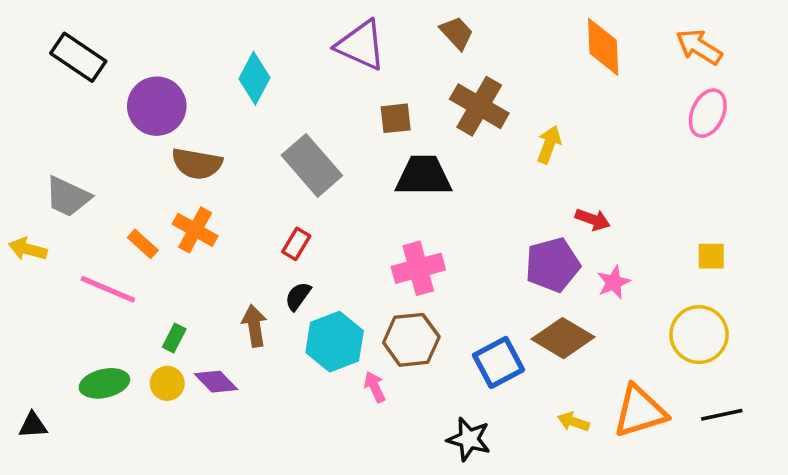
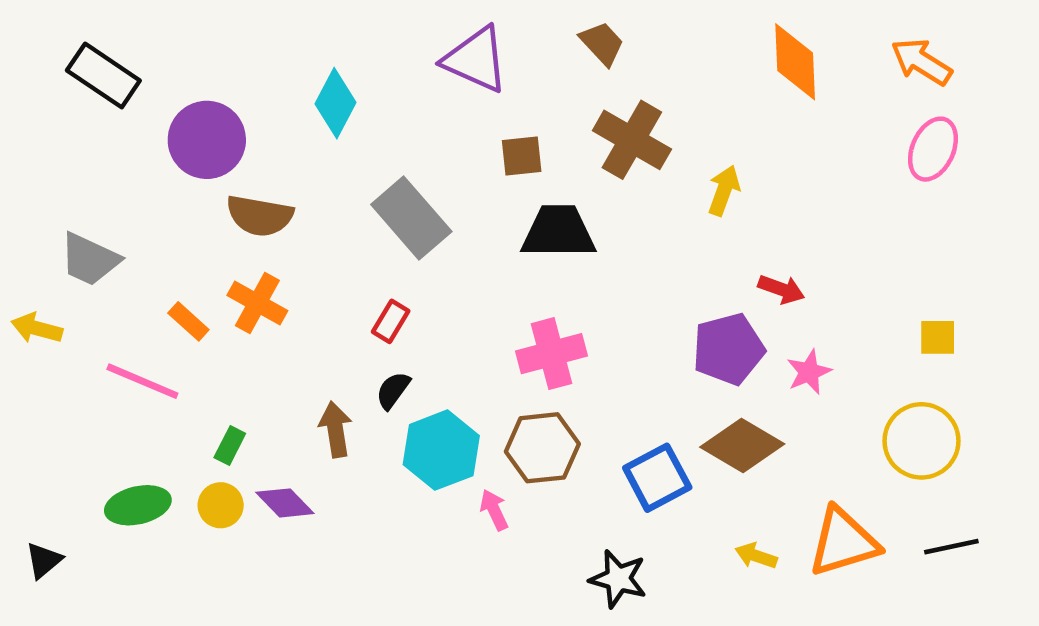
black triangle: (33, 425) -> (44, 560), turned -36

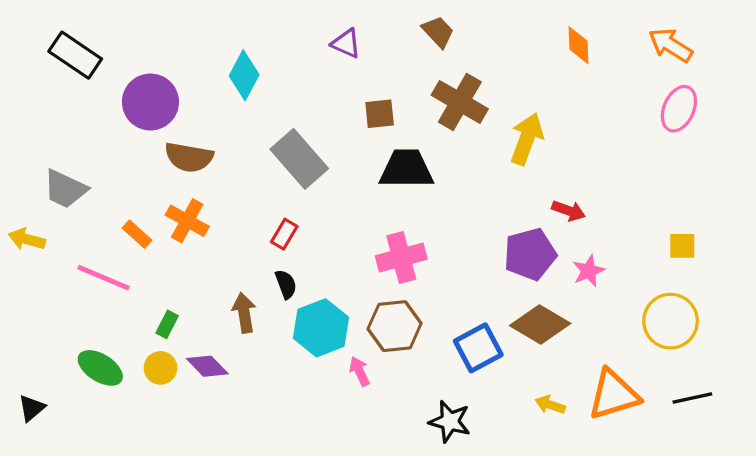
purple triangle: (476, 59) -> (346, 43), size x0.6
orange diamond: (795, 62) -> (579, 45), size x0.7
yellow arrow: (724, 190) -> (527, 139), size x1.4
black semicircle: (393, 390) -> (286, 284), turned 124
green ellipse: (138, 505) -> (100, 368), turned 45

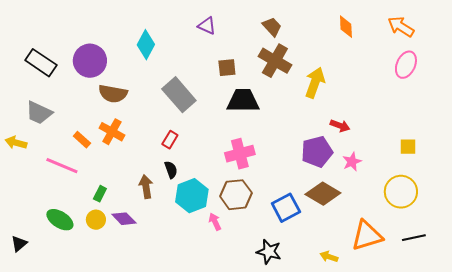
brown trapezoid: (438, 32) -> (272, 27), moved
black rectangle: (75, 55) -> (41, 63), moved
yellow arrow: (550, 405) -> (329, 257), moved

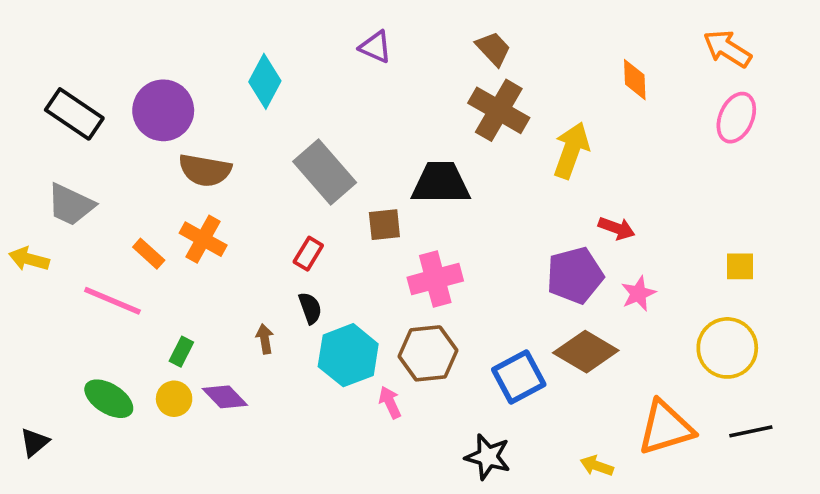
orange diamond: (346, 27) -> (635, 80), moved
brown square: (227, 68) -> (384, 225), moved
brown arrow: (146, 187) -> (265, 339), size x0.7

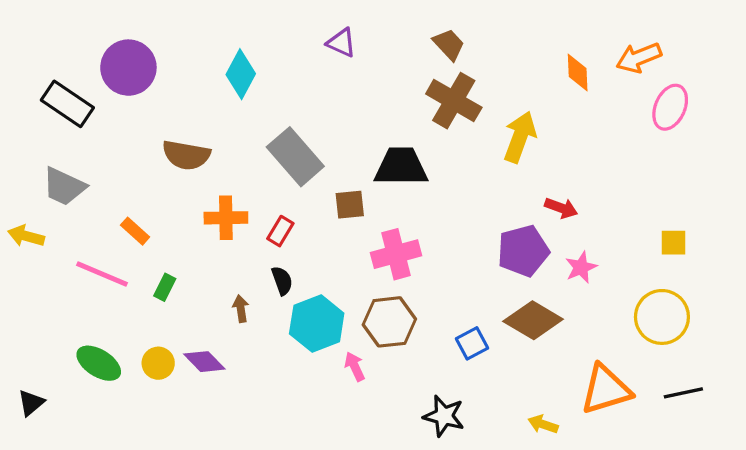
orange arrow: (727, 49) -> (639, 58), moved, turned -54
purple circle: (163, 110) -> (128, 68), moved
orange cross: (203, 239) -> (226, 218), moved, turned -30
green rectangle: (181, 352) -> (165, 287), moved
blue square: (519, 377) -> (472, 343), size x0.7

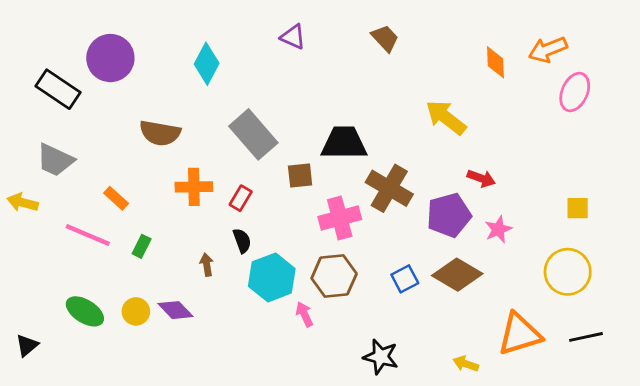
brown cross: (454, 101) -> (389, 188), moved
yellow arrow: (520, 137) -> (446, 117), turned -72
blue square: (472, 343) -> (405, 279), moved

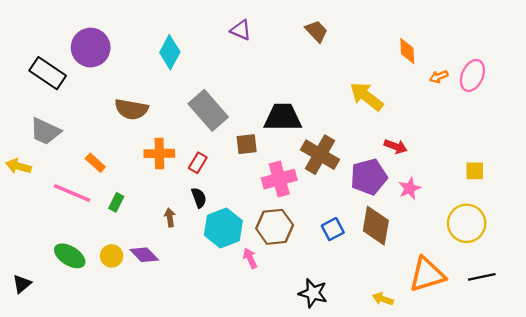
orange arrow: (548, 50) -> (439, 77), moved, size x0.6
brown diamond: (457, 275) -> (376, 226), turned 69

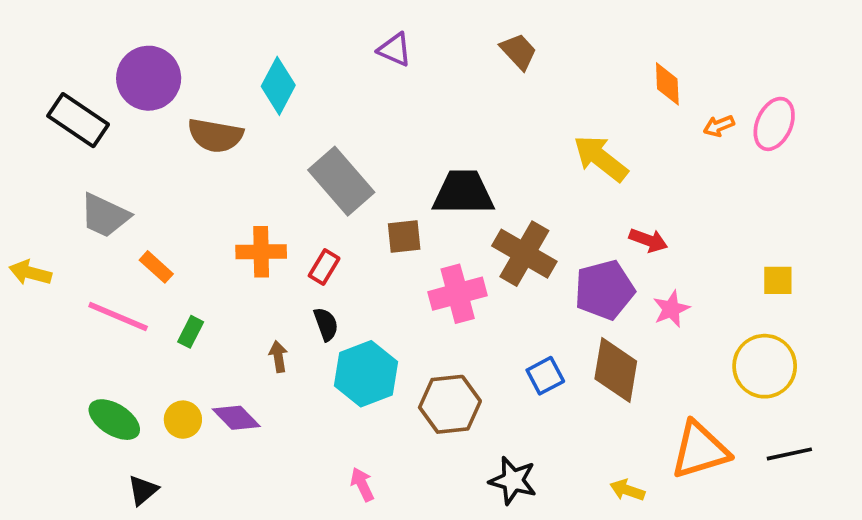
brown semicircle: (131, 109) -> (215, 135), moved
gray trapezoid: (45, 131) -> (105, 215), moved
brown hexagon: (275, 227) -> (450, 404), moved
pink arrow: (250, 258) -> (362, 484), moved
black triangle: (22, 284) -> (143, 490), moved

